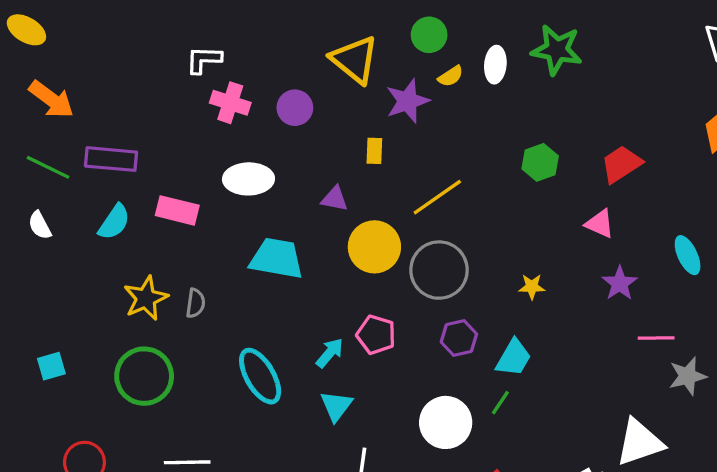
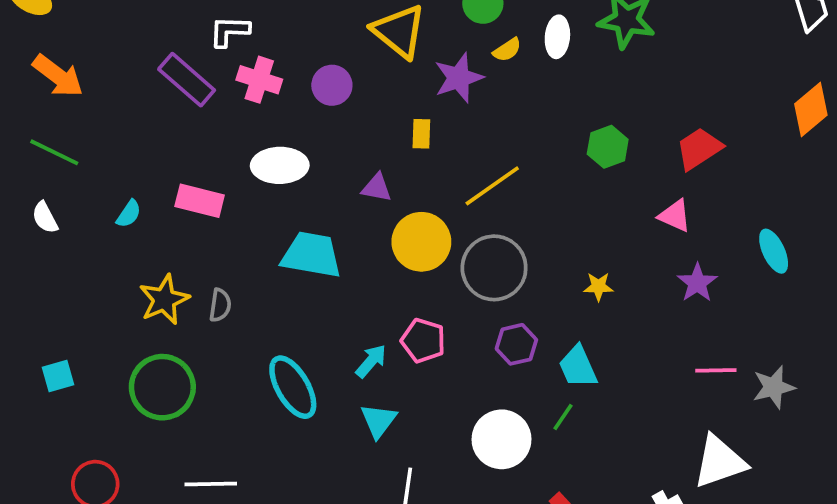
purple rectangle: (111, 159) -> (187, 80), moved, turned 36
cyan semicircle: (114, 222) -> (129, 214), size x0.7
pink line: (656, 338) -> (716, 370), moved
cyan trapezoid: (514, 358) -> (578, 367), turned 126

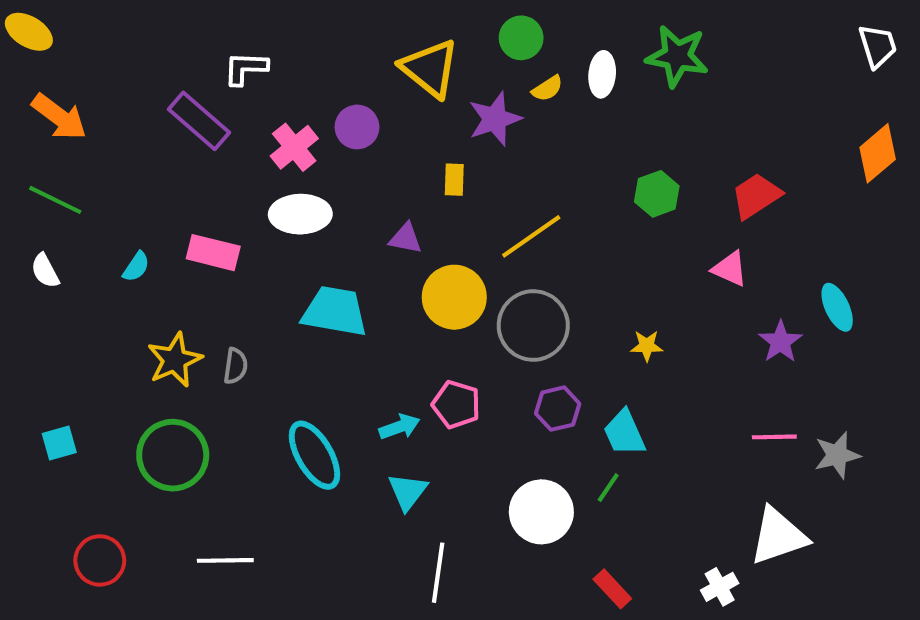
pink cross: (259, 80) -> (294, 147), moved, turned 33
purple star: (697, 283) -> (780, 342), moved
cyan arrow: (371, 361) -> (400, 427), turned 30

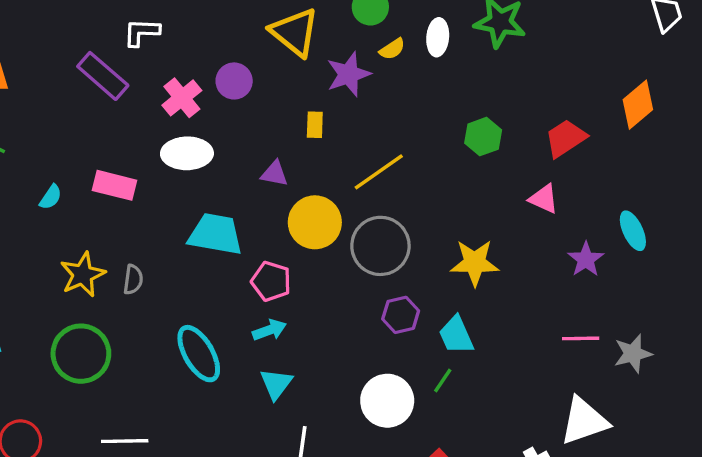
orange diamond: (878, 153) -> (638, 105), moved
yellow star: (647, 346) -> (475, 263), size x1.8
pink pentagon: (456, 404) -> (271, 281), moved

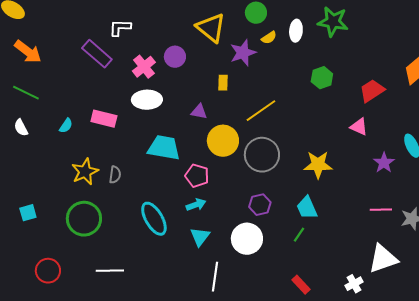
green hexagon: (483, 137) -> (322, 78), moved
purple hexagon: (401, 315) -> (260, 205), moved
white circle: (387, 401) -> (247, 239), moved

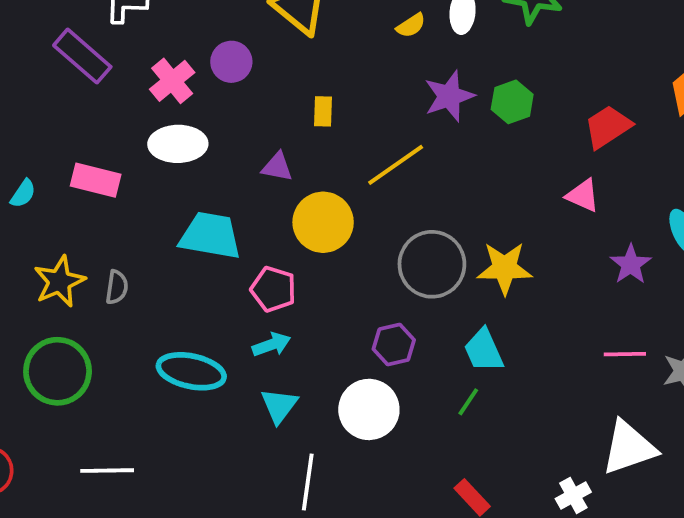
purple star: (243, 53) -> (449, 96), moved
gray circle: (262, 155) -> (432, 264), moved
cyan ellipse: (154, 219) -> (191, 371), turned -48

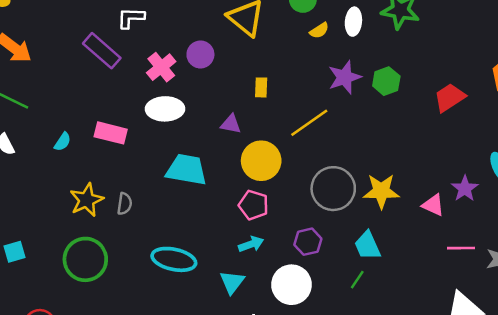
pink triangle: (583, 195) -> (433, 205), moved
pink pentagon: (273, 289) -> (254, 205), moved
cyan arrow: (271, 345) -> (251, 244), moved

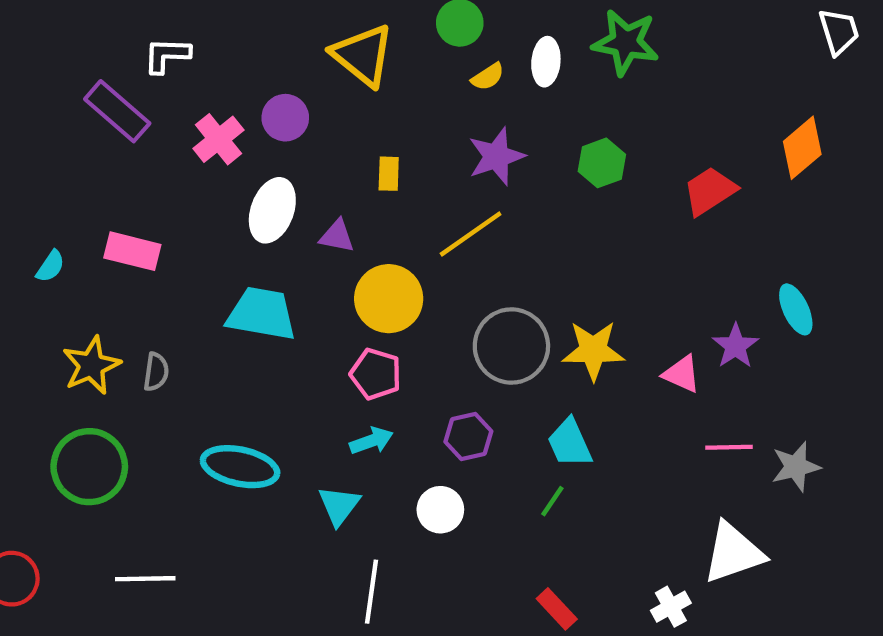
purple star: (345, 77) -> (496, 156), moved
white ellipse: (165, 109) -> (272, 210), moved, turned -69
white circle: (291, 285) -> (440, 510), size x0.7

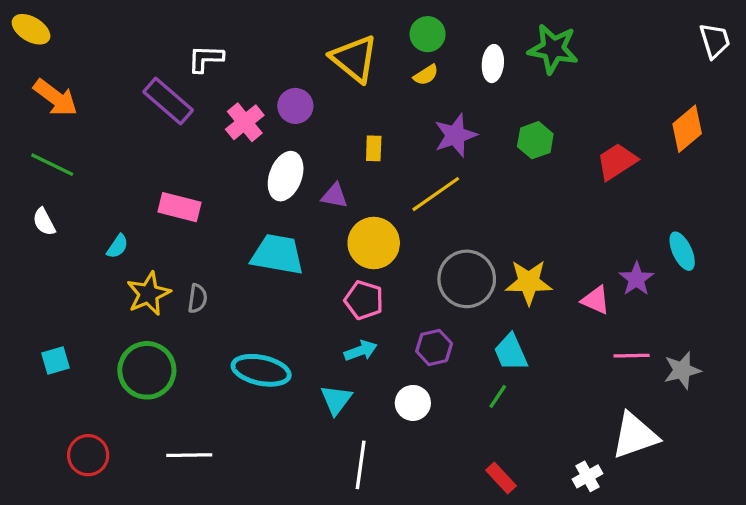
yellow semicircle: (488, 77) -> (426, 75), moved
cyan semicircle: (50, 266) -> (117, 246), moved

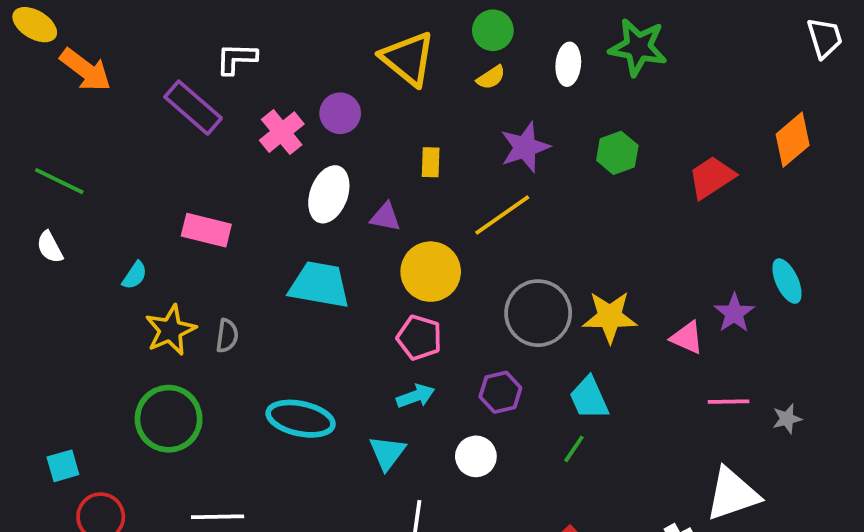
orange arrow: (55, 98) -> (86, 70), moved
cyan square: (55, 361) -> (63, 466), moved
gray star: (682, 370) -> (787, 419), size x0.7

